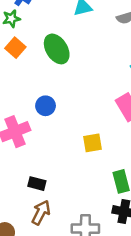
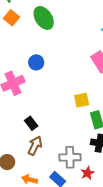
yellow square: (93, 143) -> (82, 100), moved
black rectangle: (37, 184) -> (31, 123), turned 40

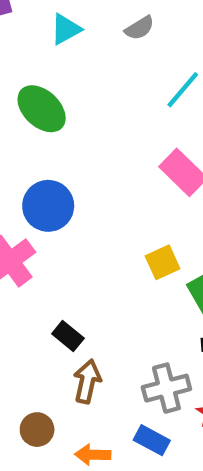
blue circle: (36, 62) -> (48, 206), size x1.5

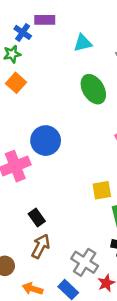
green ellipse: (42, 109) -> (93, 89), moved
gray cross: (166, 388) -> (85, 262), turned 32

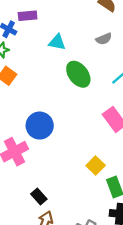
cyan triangle: (83, 43) -> (57, 42), moved, turned 30
yellow square: (102, 190) -> (96, 166), turned -30

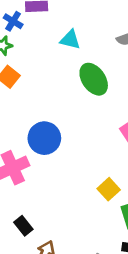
black rectangle: (39, 197) -> (23, 226), moved

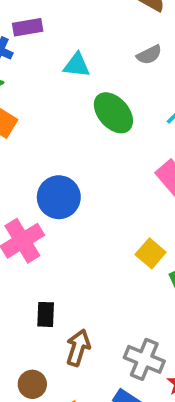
black rectangle: (23, 226) -> (46, 314), turned 48

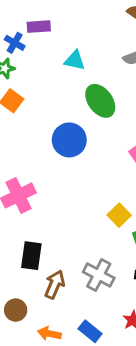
blue circle: (59, 197) -> (69, 140), moved
black rectangle: (46, 314) -> (31, 256), size x1.4
gray cross: (144, 359) -> (99, 275), moved

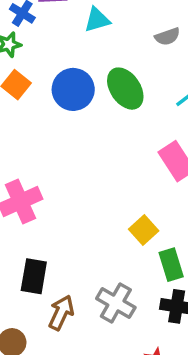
cyan triangle: (75, 60) -> (97, 20), moved, turned -30
blue circle: (69, 140) -> (73, 89), moved

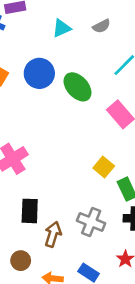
cyan triangle: (97, 20) -> (62, 28), moved
green ellipse: (125, 89) -> (78, 87), moved

